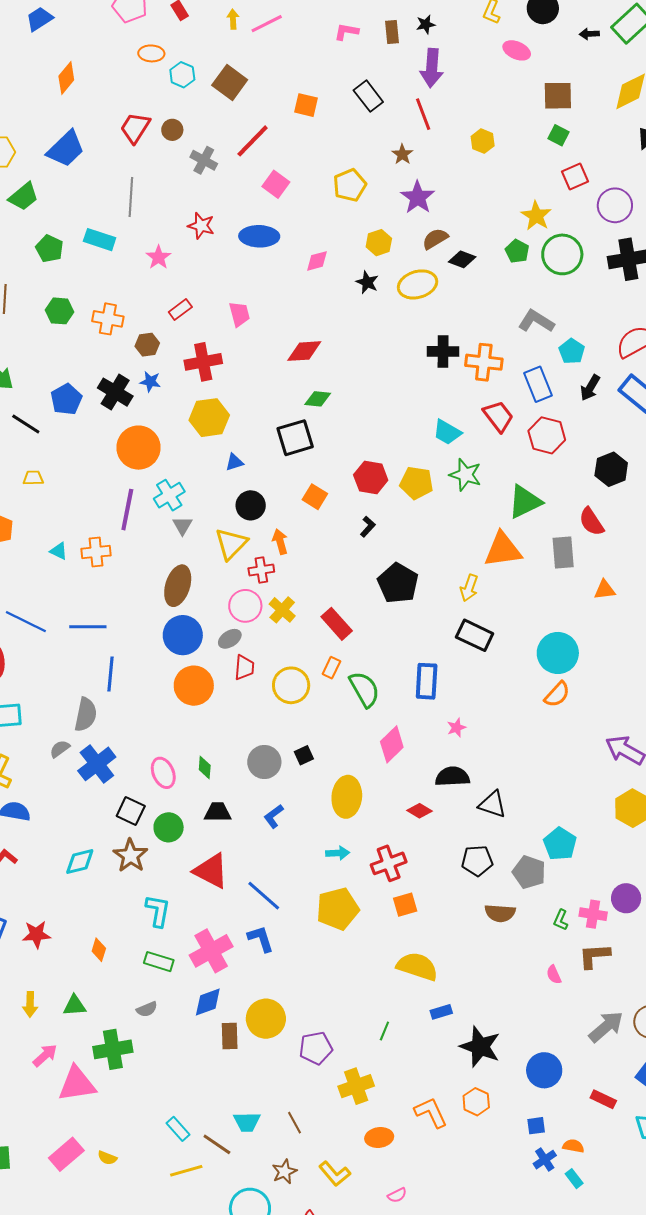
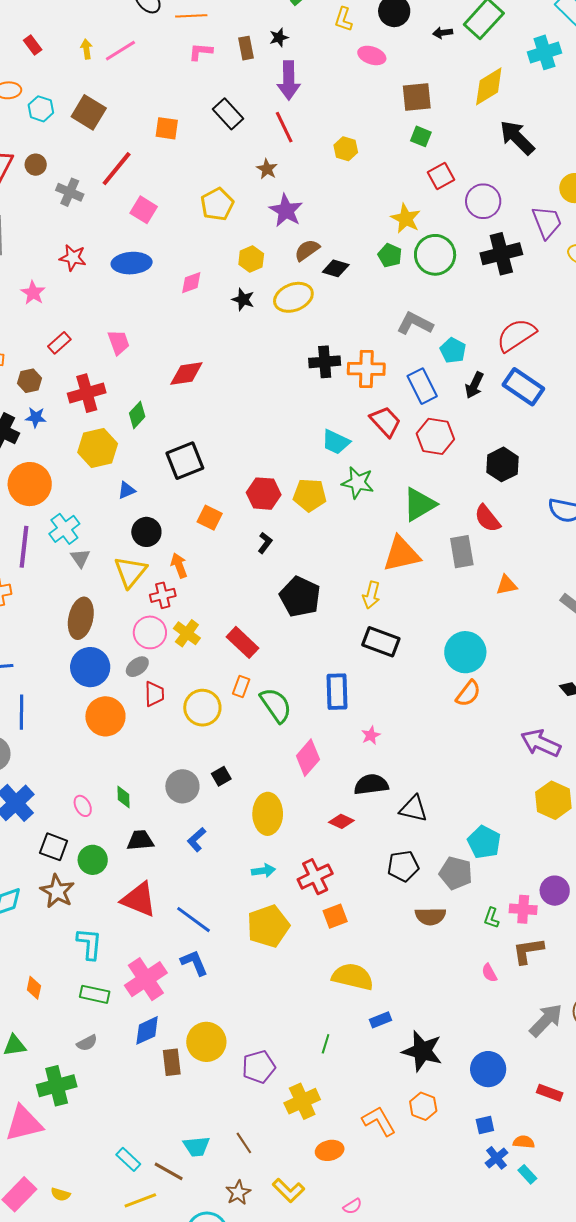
green diamond: (318, 399) -> (137, 415), moved, turned -48
pink ellipse: (163, 773) -> (83, 806), size x0.7

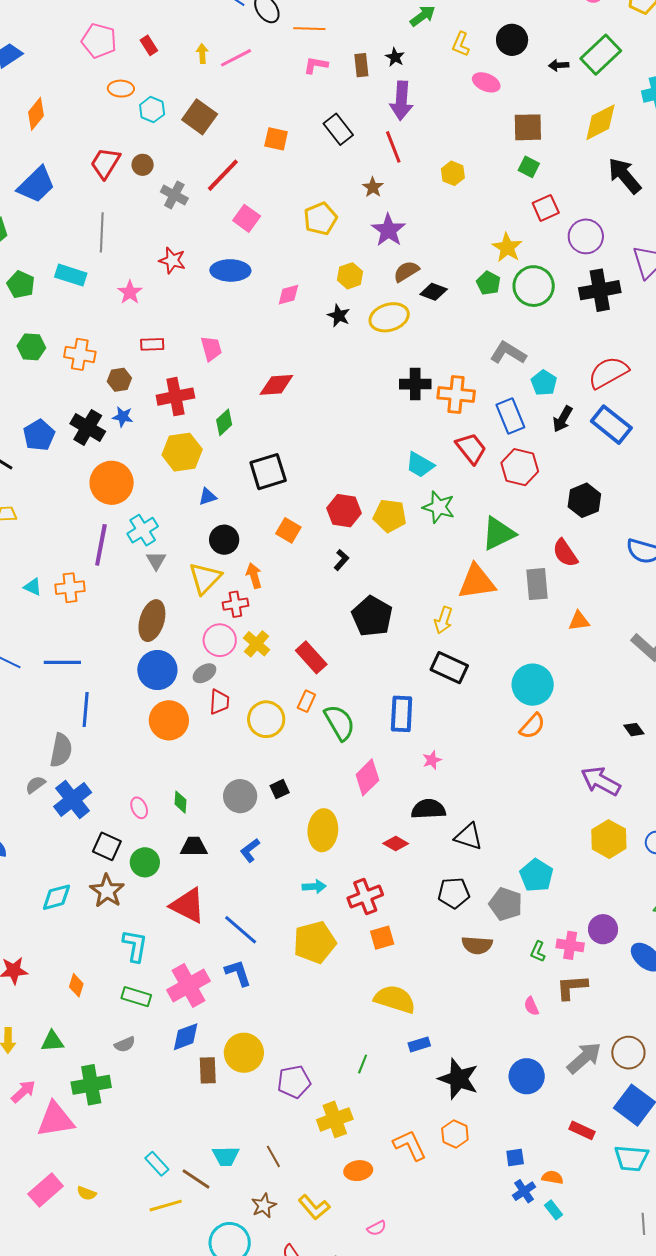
black star: (279, 37) -> (395, 57), turned -30
red rectangle: (59, 343) -> (152, 344), turned 35
blue circle: (488, 1069) -> (527, 1076), moved

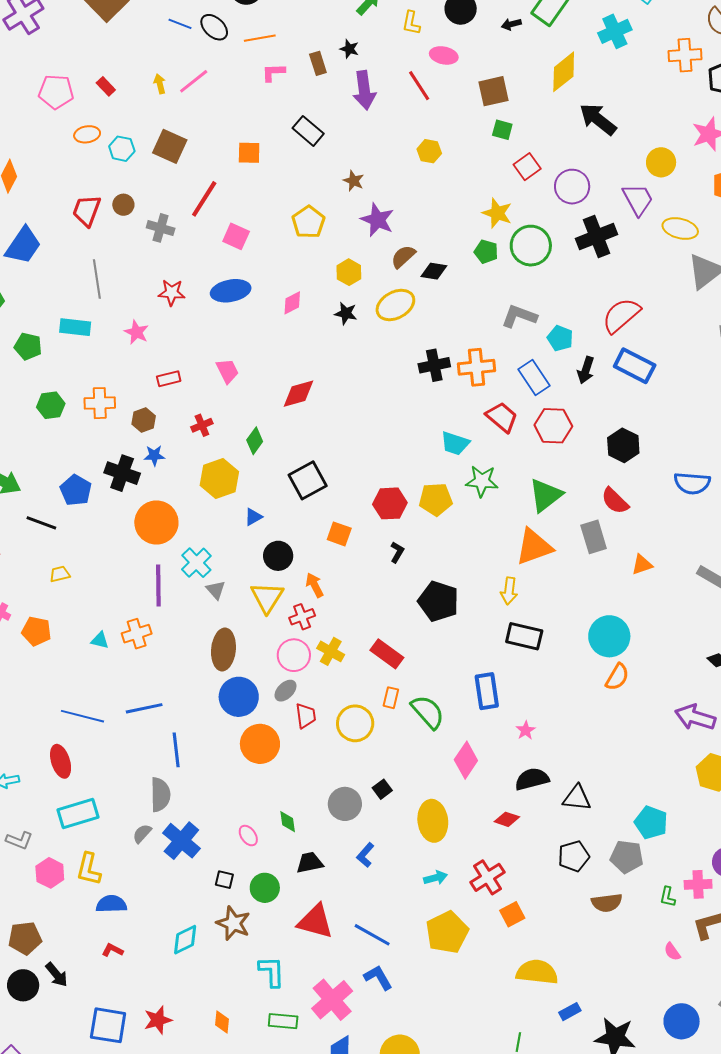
red line: (393, 147) -> (419, 86), moved
red cross: (175, 397) -> (202, 425), size x0.6
black square: (107, 846) -> (224, 880), size x0.7

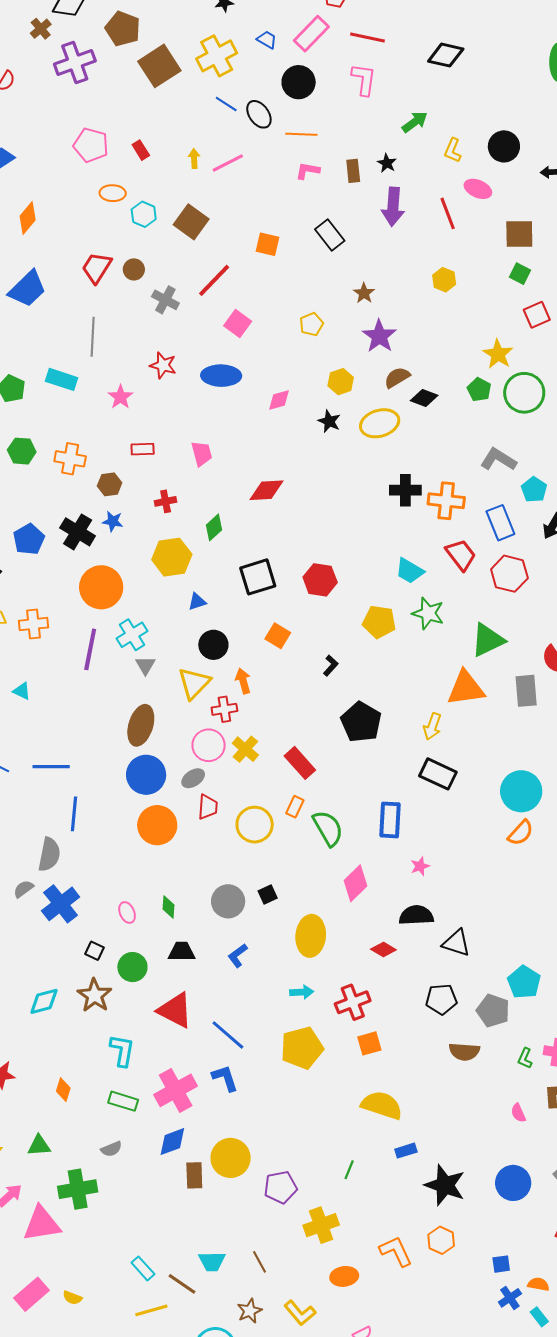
yellow pentagon: (308, 222) -> (311, 324), size x0.7
red hexagon: (390, 503) -> (320, 580), moved
orange cross: (137, 634) -> (33, 624), moved

